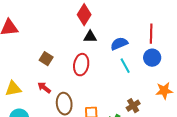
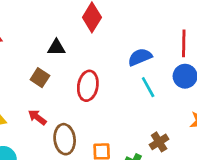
black triangle: (90, 37) -> (56, 47), moved

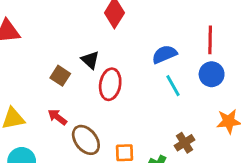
black triangle: (56, 47) -> (90, 60), moved, turned 42
brown ellipse: (65, 139) -> (86, 140), turned -32

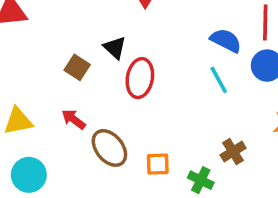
blue semicircle: (164, 54) -> (226, 40), moved, turned 50

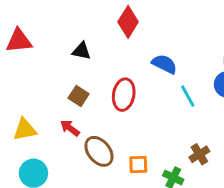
blue semicircle: (226, 40) -> (164, 64), moved
black triangle: (115, 48) -> (81, 51), moved, turned -30
brown square: (77, 67) -> (79, 96), moved

